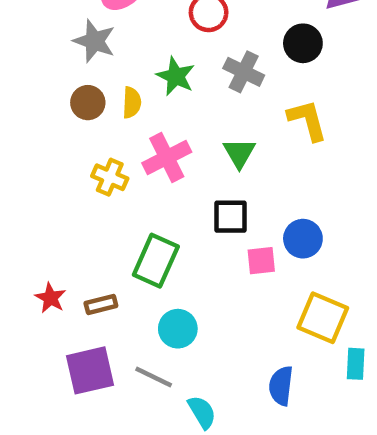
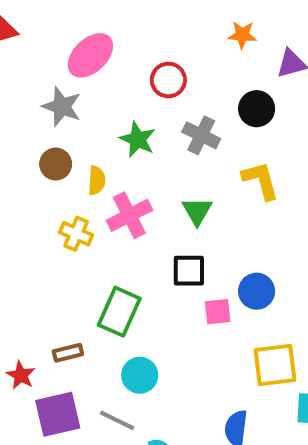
yellow semicircle: (132, 103) -> (97, 180), moved
red star: (50, 298) -> (21, 375), moved
yellow square: (323, 318) -> (275, 365), turned -30

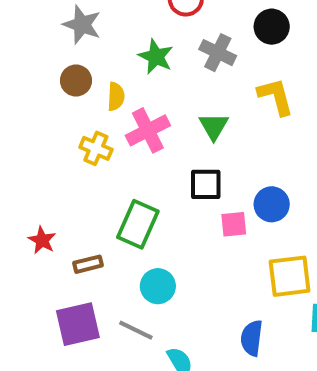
red star: (21, 375) -> (42, 240), moved

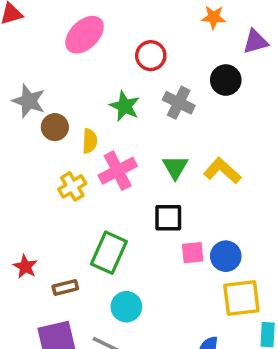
gray star: (82, 25) -> (29, 101), moved
yellow L-shape: (276, 96) -> (222, 171), moved, turned -33
yellow cross: (96, 148) -> (72, 186), turned 36
blue circle: (272, 204) -> (226, 256), moved

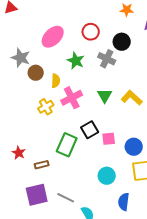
pink ellipse: (85, 35) -> (53, 37), moved
black circle: (226, 80) -> (122, 42), moved
black square: (168, 218) -> (90, 130), moved, turned -30
pink square: (193, 253) -> (109, 139), moved
cyan circle: (126, 307) -> (107, 176), moved

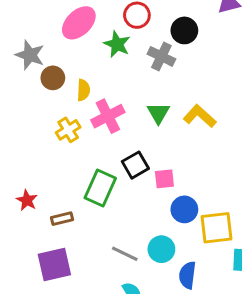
green star: (76, 61) -> (117, 44), moved
blue circle: (134, 147) -> (184, 209), moved
cyan circle: (107, 176) -> (161, 249), moved
gray line: (66, 198) -> (125, 254), moved

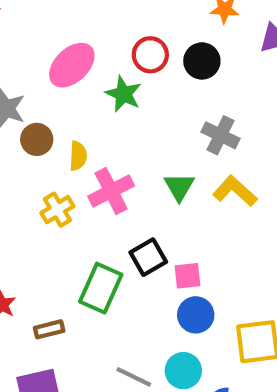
black circle: (184, 30) -> (202, 61), moved
gray cross: (161, 56) -> (220, 135), moved
blue circle: (184, 209) -> (196, 315), moved

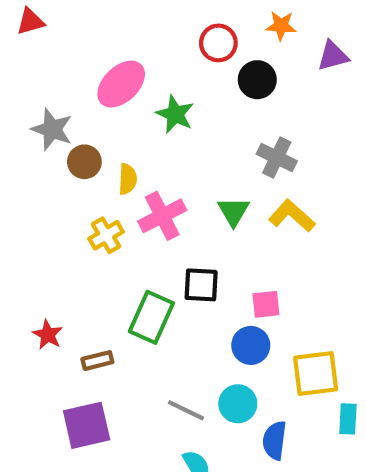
red circle: (150, 55) -> (218, 43), moved
black square: (148, 257) -> (201, 285), turned 33
pink square: (187, 276) -> (266, 304), moved

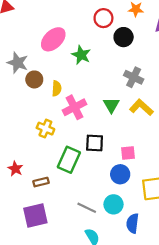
yellow cross: (106, 235) -> (45, 129), moved, turned -36

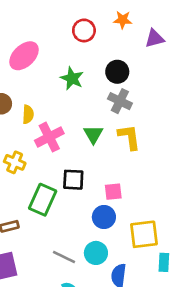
black circle: (124, 37) -> (117, 72), moved
green star: (81, 55) -> (72, 78), moved
yellow L-shape: (141, 107) -> (129, 137), turned 40

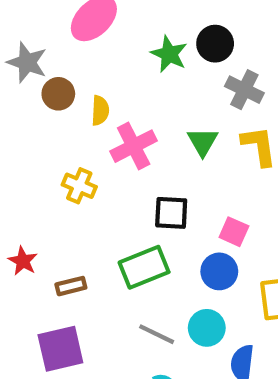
black circle: (117, 72) -> (215, 44), moved
pink square: (113, 192) -> (234, 232), turned 30
green rectangle: (43, 200) -> (144, 267), moved, turned 44

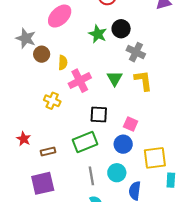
gray line: (157, 334) -> (91, 176), turned 54

